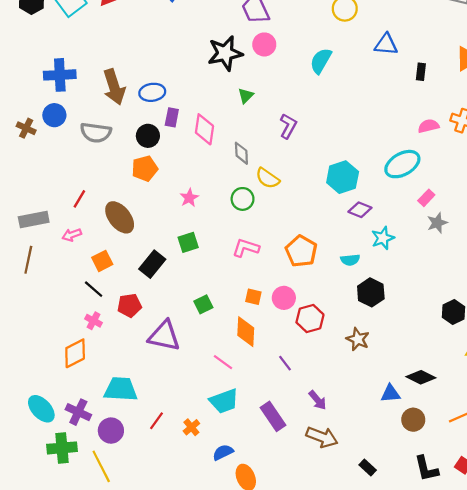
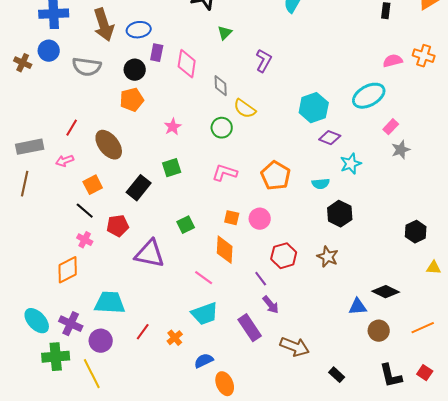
red hexagon: (310, 319) -> (284, 256), moved
purple arrow: (318, 400) -> (271, 305), moved

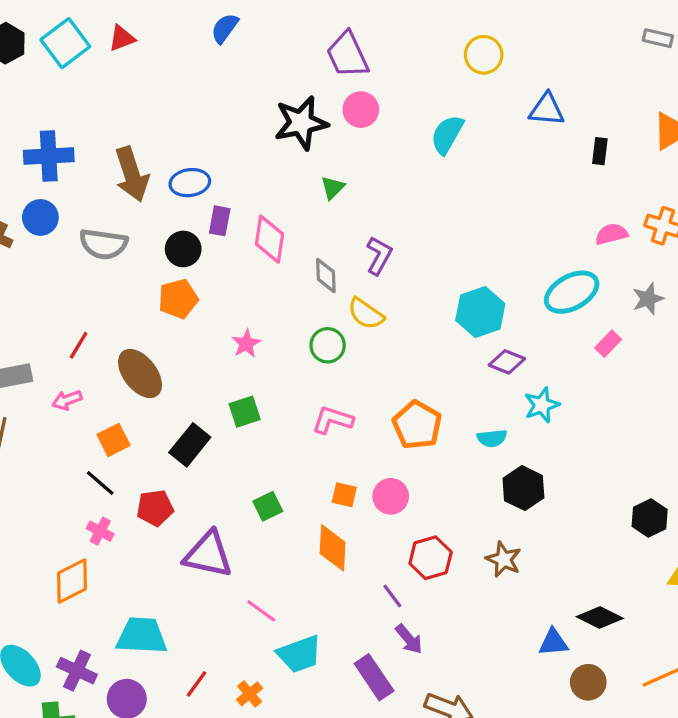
purple L-shape: (264, 61) -> (379, 256), moved
gray star: (401, 150) -> (648, 299), moved
pink line: (204, 278) -> (261, 611), moved

